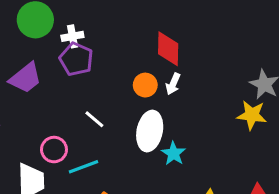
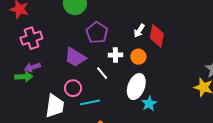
white cross: (72, 36) -> (115, 55), moved
purple trapezoid: (25, 78) -> (75, 57), moved, turned 60
white arrow: (173, 84) -> (139, 31), moved

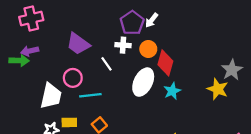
purple pentagon: (97, 33) -> (132, 23), moved
red diamond: (157, 36) -> (165, 63), moved
cyan star: (149, 103) -> (172, 91), moved

